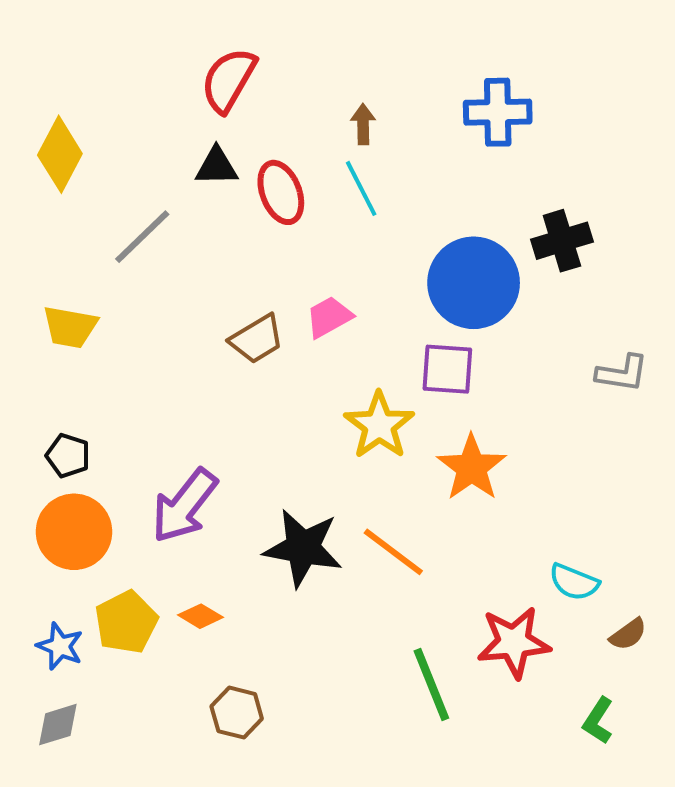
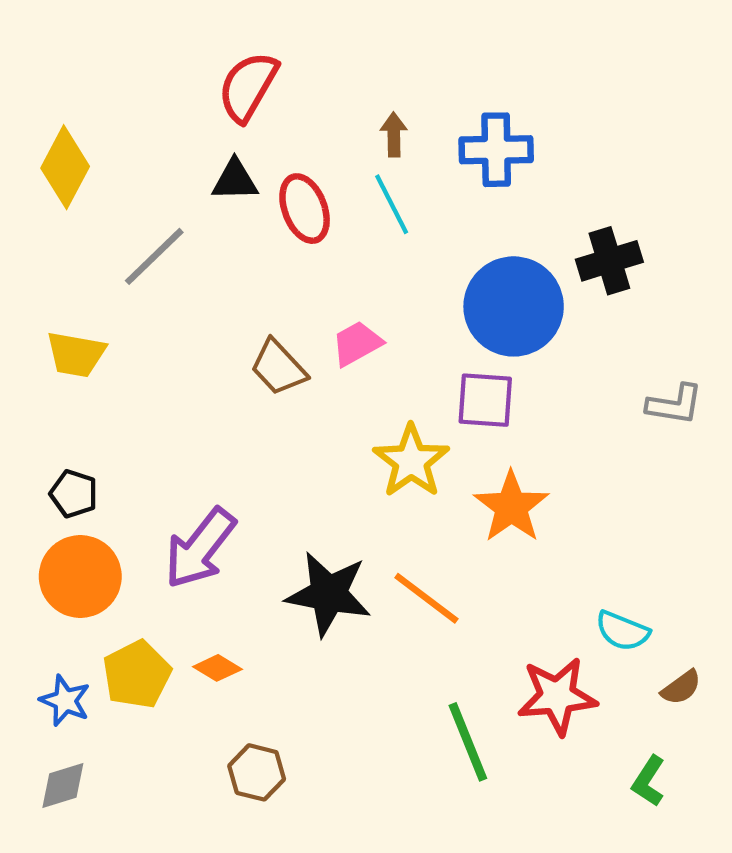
blue cross: (498, 112) -> (496, 150), moved
brown trapezoid: (257, 339) -> (278, 367), turned 78

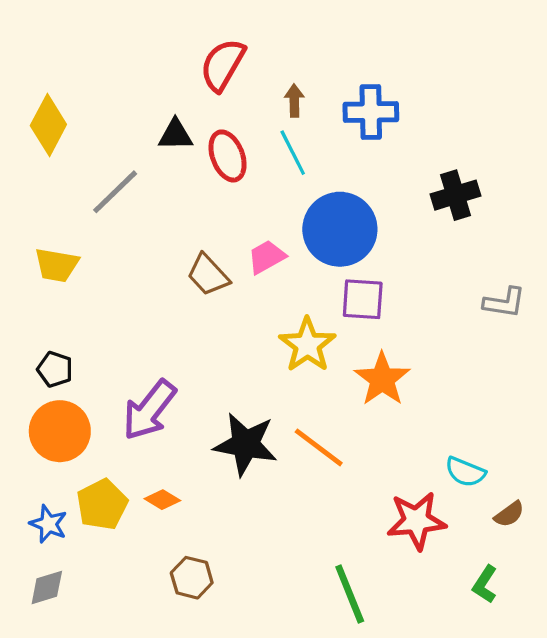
red semicircle: (248, 87) -> (223, 65), moved
blue circle: (514, 306) -> (340, 229), moved
green line: (468, 742) -> (350, 594), moved

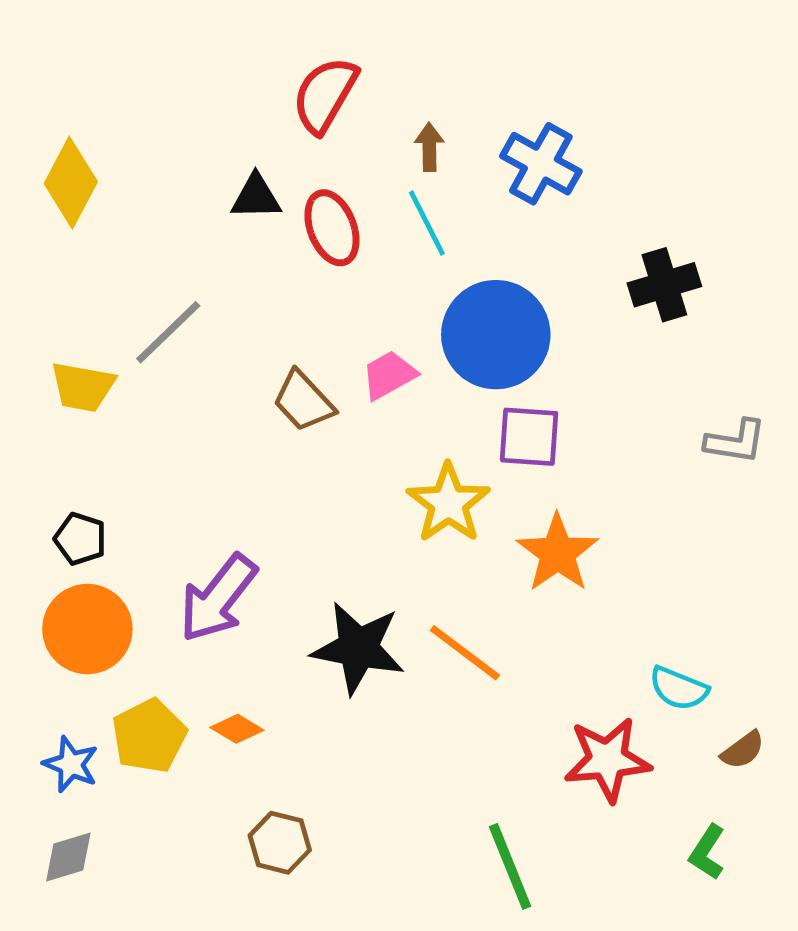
blue cross: (371, 112) -> (541, 164), turned 30
gray line: (115, 192) -> (168, 332), moved

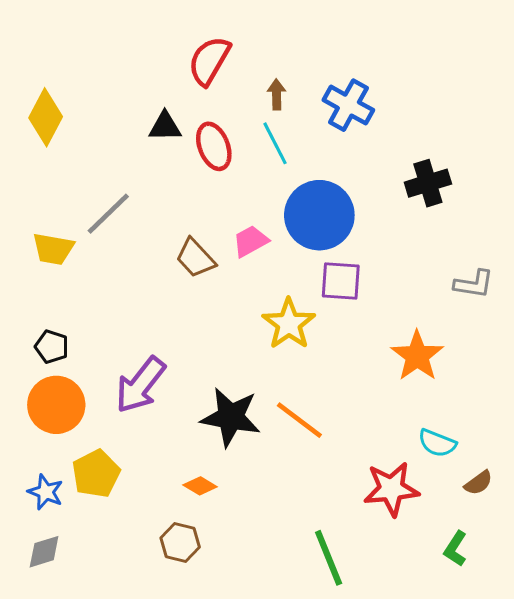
orange star: (558, 553) -> (417, 356), moved
orange diamond: (237, 729) -> (200, 486), moved

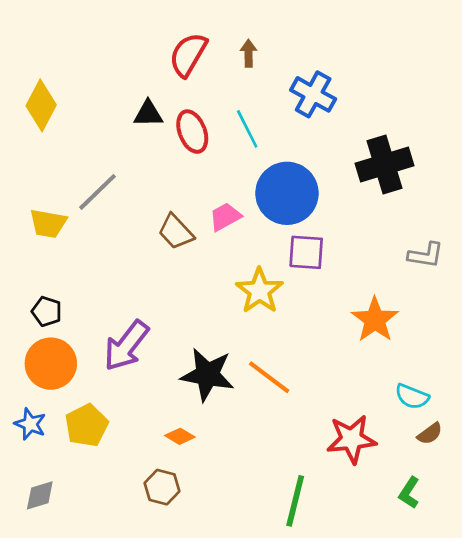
brown arrow: (277, 94) -> (249, 53), moved
black cross: (428, 183) -> (384, 164), size x1.4
cyan semicircle: (437, 443) -> (412, 397), moved
blue star: (46, 492) -> (30, 424), moved
green line: (329, 558) -> (295, 501), turned 36

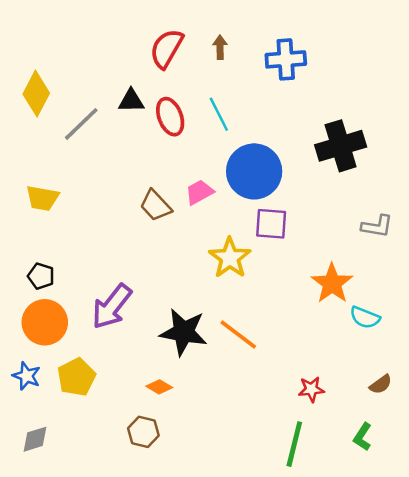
blue cross: (313, 94) -> (286, 59), moved, turned -33
gray line: (97, 192) -> (81, 124), moved
cyan semicircle: (412, 397) -> (365, 317), moved
red star: (352, 439) -> (311, 389), size x0.6
green line: (295, 501) -> (294, 444), moved

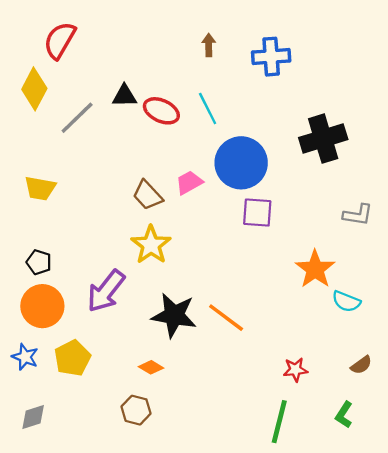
red semicircle: (166, 48) -> (60, 40), moved
red ellipse: (170, 117) -> (161, 111), turned -44
yellow star: (230, 258) -> (151, 245), moved

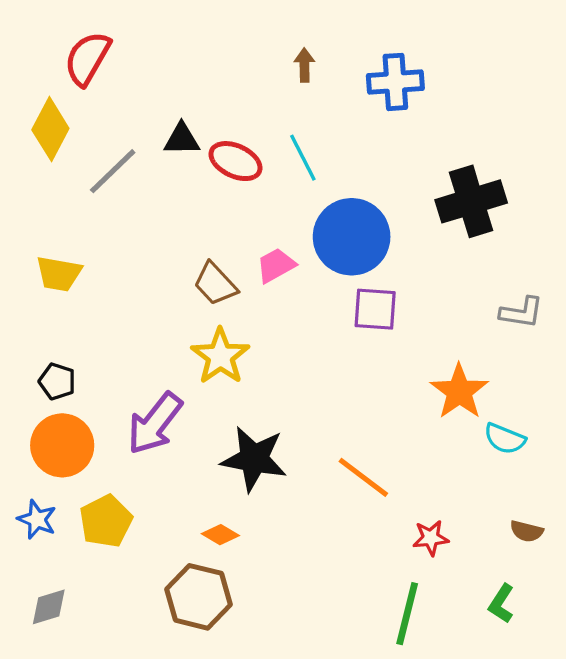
orange line: (226, 318) -> (363, 477), moved
brown semicircle: (361, 365) -> (527, 531), turned 50
brown hexagon: (136, 410) -> (198, 597), size x1.5

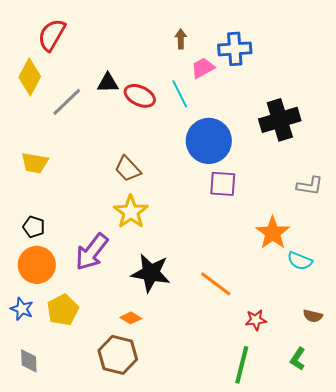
pink trapezoid: (276, 265) -> (203, 68), moved
gray diamond: (49, 607) -> (29, 361), turned -75

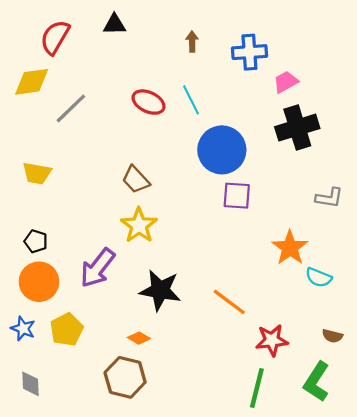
pink trapezoid: (203, 68) -> (286, 82), moved
yellow diamond: (30, 77) -> (32, 82), turned 54
black triangle: (108, 83) -> (114, 24), moved
red star: (256, 320) -> (272, 340), size x1.4
green L-shape: (298, 359) -> (316, 382), size x1.6

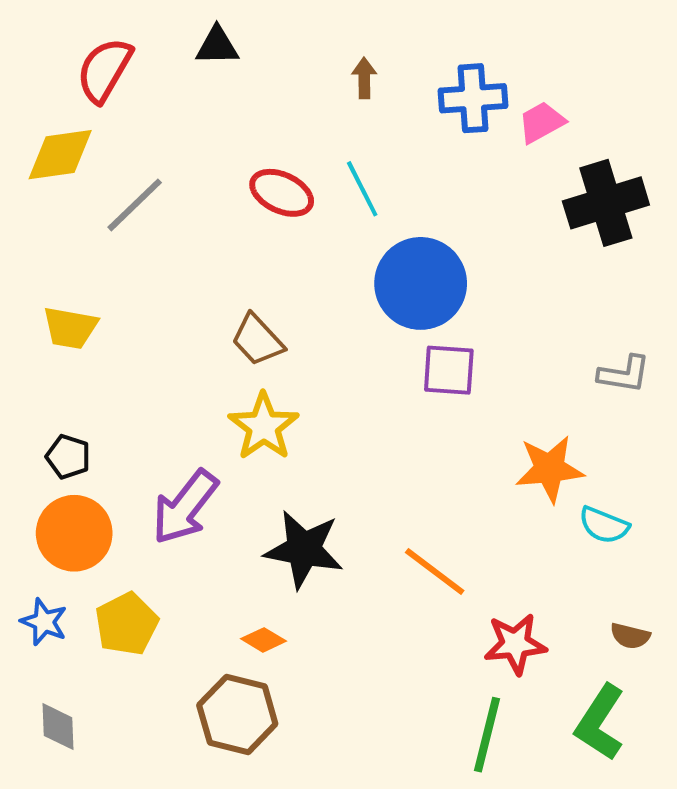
pink trapezoid: (286, 82) -> (541, 122), moved
black cross: (297, 128) -> (606, 203), moved
orange star: (290, 248) -> (550, 469), turned 30

